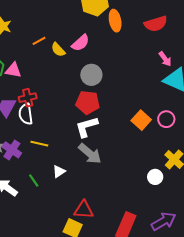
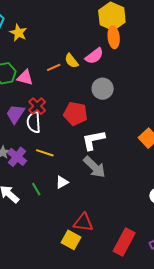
orange ellipse: (115, 21) -> (114, 37), moved
orange line: (39, 41) -> (54, 67), moved
red cross: (28, 98) -> (37, 106), turned -36
red pentagon: (88, 102) -> (75, 114), moved

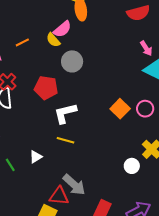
yellow semicircle: (71, 61) -> (53, 40), moved
yellow line: (45, 153) -> (65, 140), moved
gray arrow: (94, 167) -> (74, 185), moved

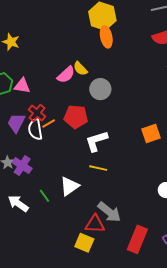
pink semicircle: (62, 29) -> (66, 75), moved
orange line: (22, 42) -> (49, 123), moved
orange square: (120, 109) -> (151, 134), turned 30
white triangle: (36, 157) -> (69, 186), size x1.5

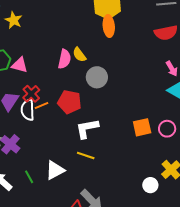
pink semicircle: (66, 75) -> (64, 59), turned -42

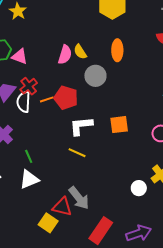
orange ellipse: (109, 26) -> (117, 50), moved
orange line: (42, 106) -> (47, 99), moved
orange square: (142, 127) -> (119, 125), moved
white triangle: (55, 170) -> (29, 179), moved
green line: (29, 177) -> (29, 156), moved

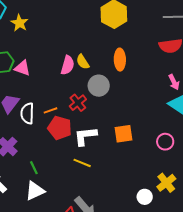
red cross: (29, 86) -> (78, 103), moved
red pentagon: (66, 98) -> (60, 128), moved

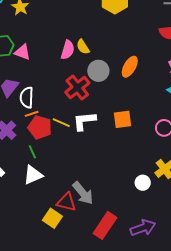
orange ellipse: (120, 60) -> (130, 67), moved, turned 30
red cross: (78, 103) -> (77, 88), size x1.4
orange line: (50, 110) -> (32, 114), moved
red pentagon: (60, 128) -> (40, 127), moved
yellow line: (82, 163) -> (61, 123), moved

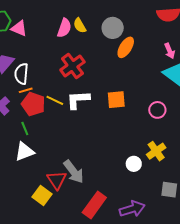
gray circle: (98, 71) -> (113, 28), moved
red triangle: (66, 202) -> (57, 180), turned 40

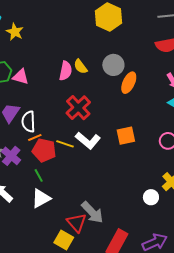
white L-shape: (78, 100) -> (88, 140), turned -130

